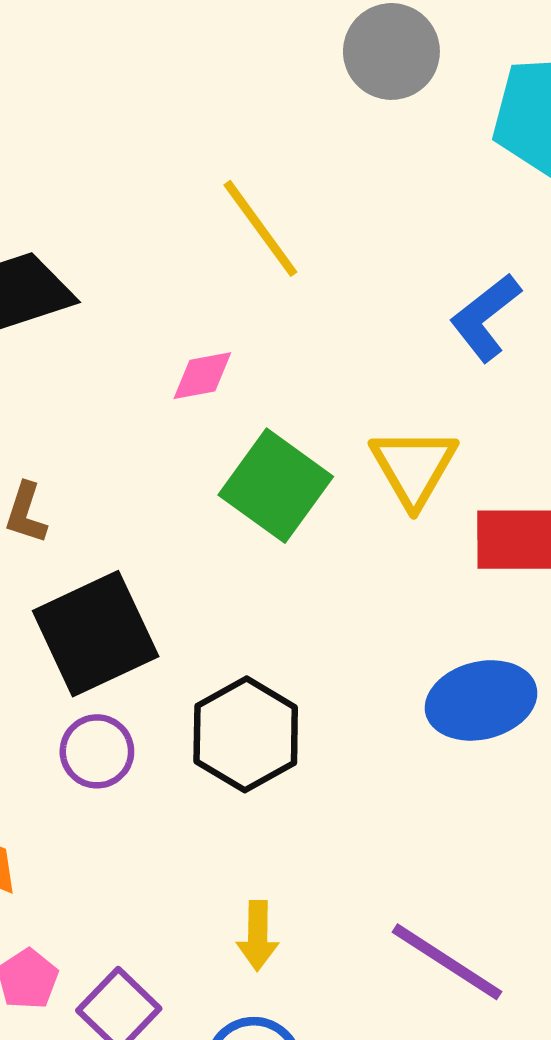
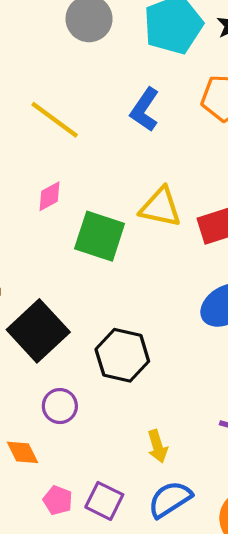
blue L-shape: (485, 317) -> (145, 110), moved
yellow triangle: (414, 467) -> (160, 207), turned -30
purple circle: (97, 751) -> (60, 406), moved

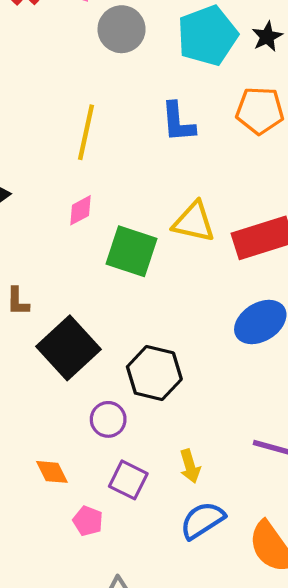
blue L-shape: (145, 110) -> (178, 122), turned -39
yellow line: (55, 120) -> (86, 132), turned 66
purple circle: (60, 406) -> (108, 419), moved
purple square: (104, 501) -> (128, 480), moved

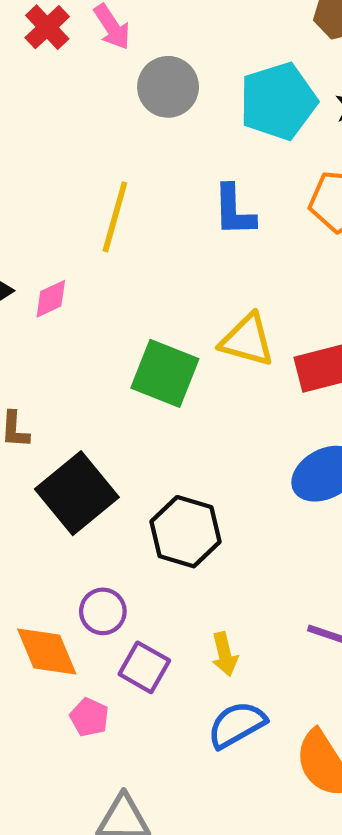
pink diamond: (80, 210) -> (51, 299), moved
purple circle: (108, 419) -> (103, 611), moved
orange diamond: (52, 472) -> (47, 652), size x1.5

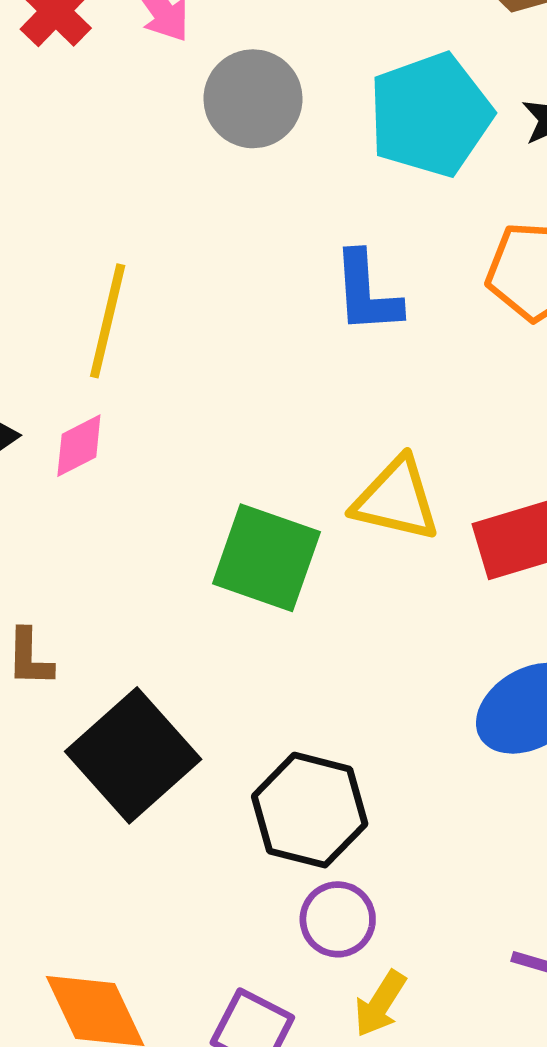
yellow line: (115, 217) -> (108, 321), moved
purple circle: (103, 611) -> (338, 919), moved
yellow arrow: (225, 654) -> (380, 1004), turned 48

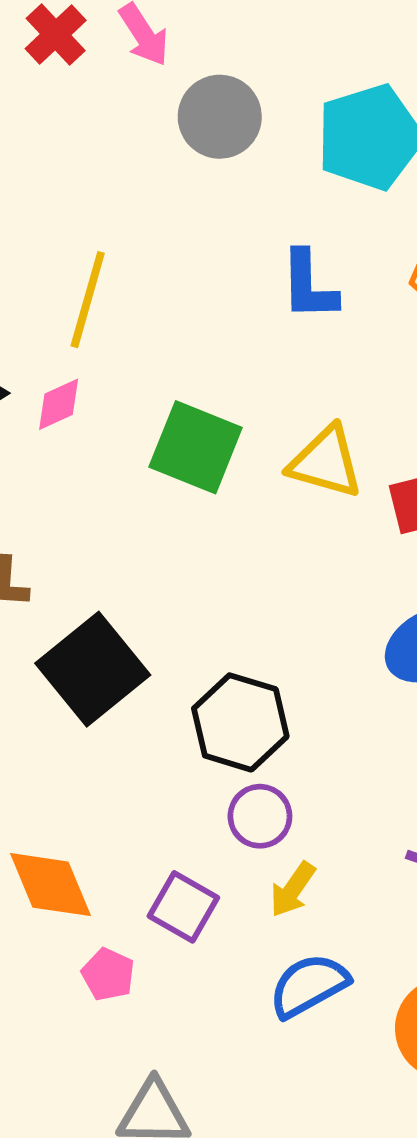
green square: (266, 558) -> (196, 447), moved

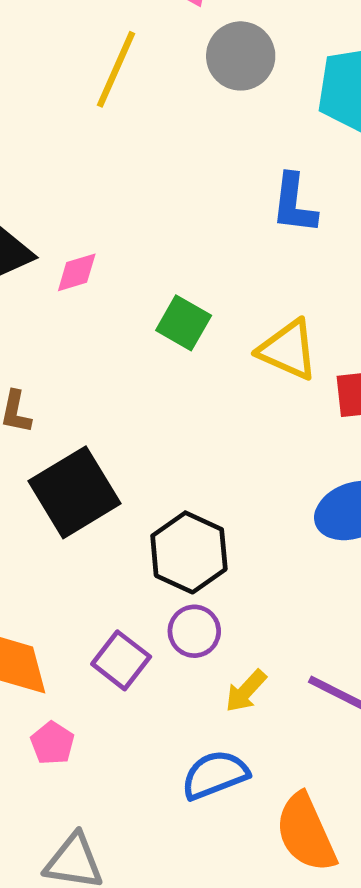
yellow line: (88, 300) -> (116, 69), moved
green square: (196, 447) -> (184, 323), size x0.7
yellow arrow: (293, 889) -> (246, 691), moved
purple square: (183, 907) -> (121, 660), moved

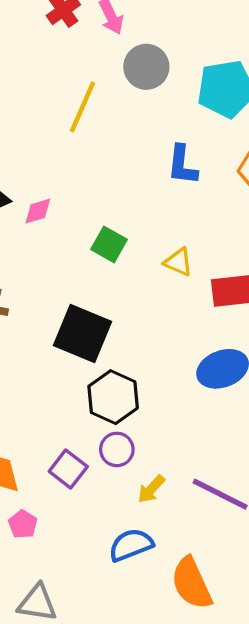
yellow line: (116, 69) -> (83, 107), moved
yellow triangle: (288, 350) -> (179, 262), size x0.7
black square: (75, 492) -> (82, 334), moved, turned -36

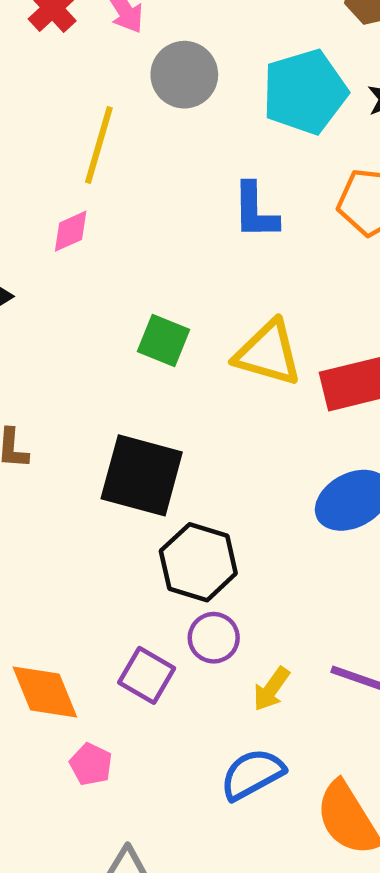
pink diamond: (38, 211) -> (71, 231), moved
yellow triangle: (179, 262) -> (268, 353), size x1.6

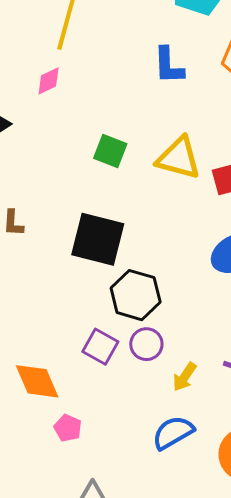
purple square: (147, 675) -> (100, 347), moved

